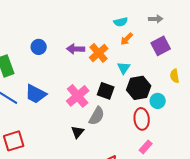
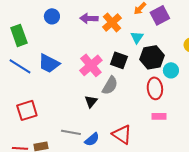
purple square: (161, 46) -> (160, 15), moved
pink rectangle: (146, 147) -> (159, 116), turned 48

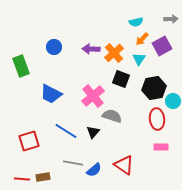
cyan triangle: (137, 37) -> (139, 59), moved
black square: (119, 60) -> (121, 79), moved
blue line: (20, 66) -> (66, 131), moved
gray semicircle: (110, 85) -> (112, 116), turned -102

